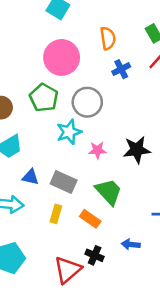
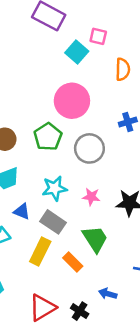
orange semicircle: (108, 38) -> (123, 69), moved
cyan star: (69, 132) -> (55, 188), moved
yellow rectangle: (56, 214) -> (40, 252), size x1.5
black cross: (95, 255) -> (80, 311), moved

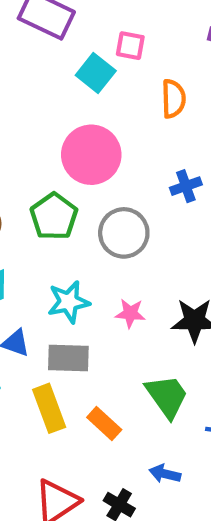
gray rectangle: (53, 222) -> (68, 358), turned -30
green trapezoid: (95, 239) -> (167, 396), moved
yellow rectangle: (40, 252) -> (49, 408), turned -44

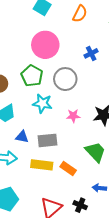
orange semicircle: (173, 99) -> (80, 14), turned 36
cyan star: (69, 302) -> (42, 103), moved, turned 30
yellow rectangle: (49, 408) -> (42, 165), turned -55

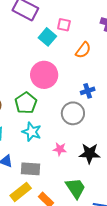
gray circle: (65, 79) -> (73, 113), moved
yellow rectangle: (42, 165) -> (21, 192), turned -55

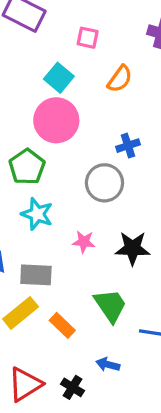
cyan square: (47, 37) -> (59, 78), moved

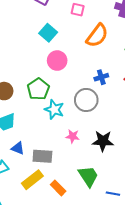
cyan square: (59, 78) -> (48, 33), moved
orange semicircle: (120, 79) -> (97, 36), size x1.4
pink circle: (56, 120) -> (57, 61), size x0.7
cyan star: (37, 214) -> (54, 109), moved

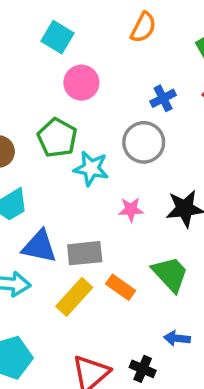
orange semicircle: (97, 36) -> (143, 27), size x0.7
blue triangle: (18, 148) -> (39, 246), size x1.5
orange rectangle: (58, 188) -> (121, 287), moved

